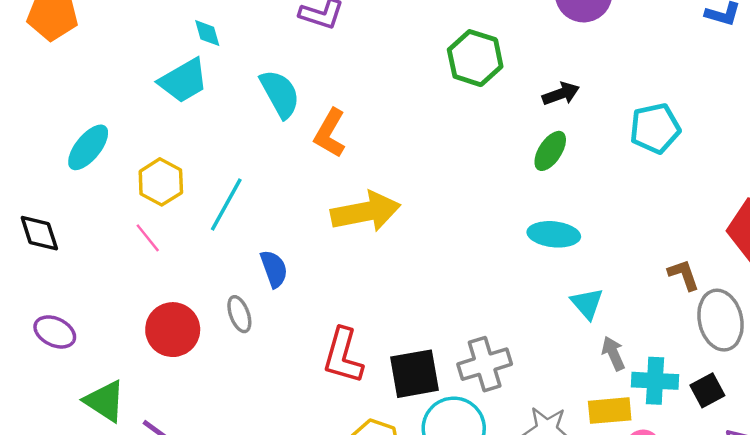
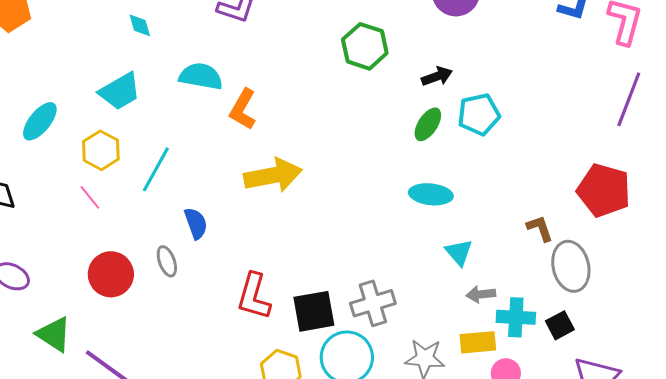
cyan trapezoid: (183, 81) -> (120, 91), moved
cyan semicircle: (280, 94) -> (201, 76), turned -51
cyan pentagon: (655, 128) -> (479, 114), moved
gray arrow: (613, 353) -> (481, 294), turned -72

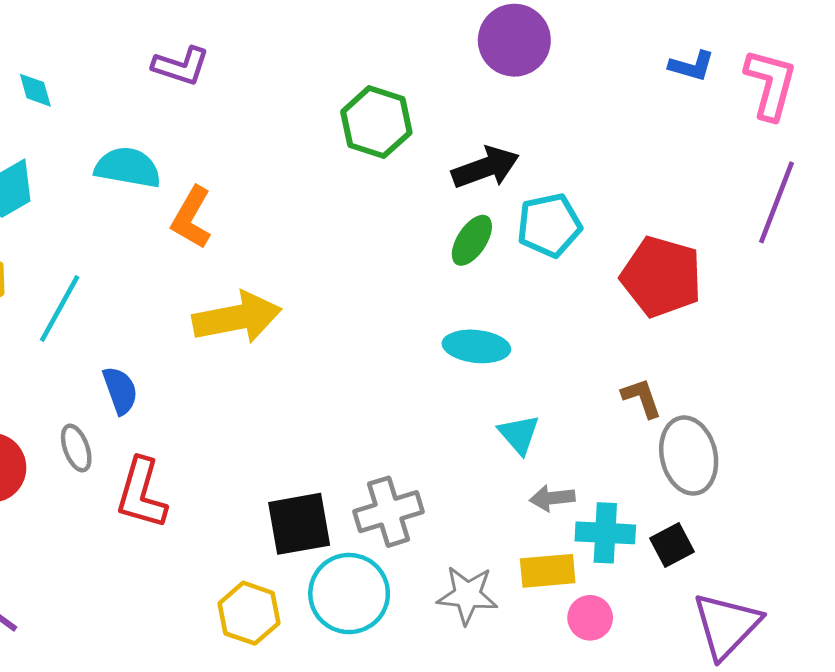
black arrow: (437, 76) -> (486, 168), size x1.4
red pentagon: (604, 190) -> (661, 277), moved
red L-shape: (254, 296) -> (141, 493), moved

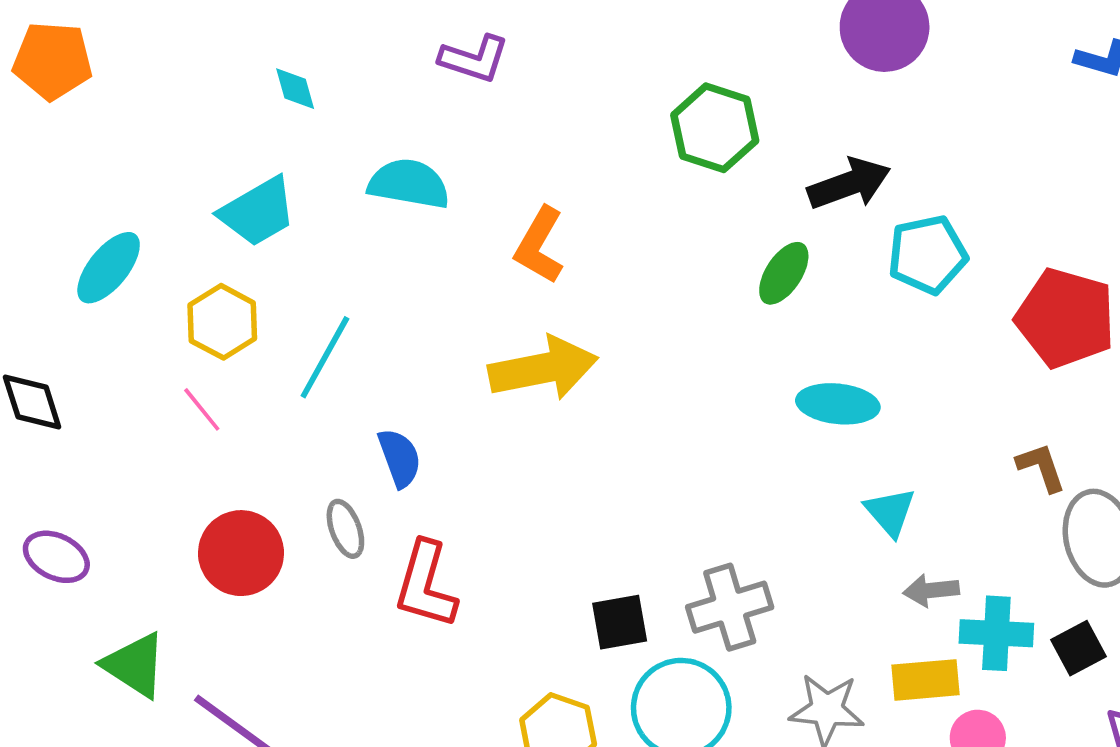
orange L-shape: (191, 218) -> (539, 245), moved
green ellipse: (472, 240) -> (784, 273), moved
black square: (299, 524) -> (620, 622), size x0.7

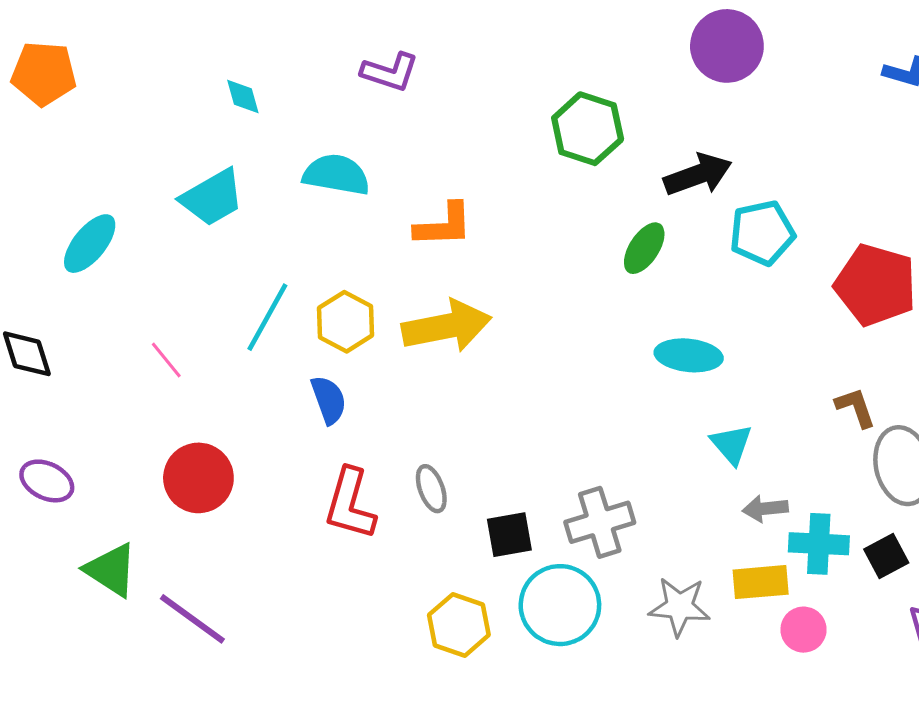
orange L-shape: (539, 245) -> (444, 225), turned -122
yellow hexagon: (222, 322) -> (346, 322), moved
gray ellipse: (345, 529) -> (431, 489), moved

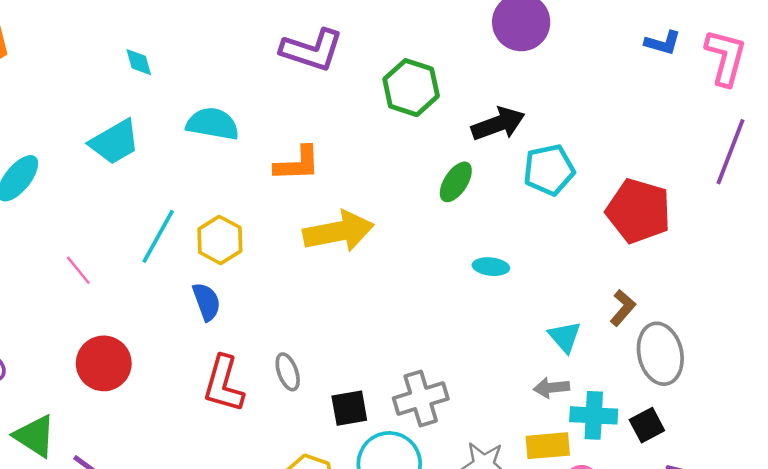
purple L-shape: (390, 72) -> (312, 50), moved, size x1.4
yellow arrow: (447, 326) -> (338, 232), moved
cyan ellipse: (689, 355) -> (491, 267), size x0.7
brown L-shape: (856, 407) -> (623, 308), turned 60
cyan triangle: (732, 444) -> (565, 337), moved

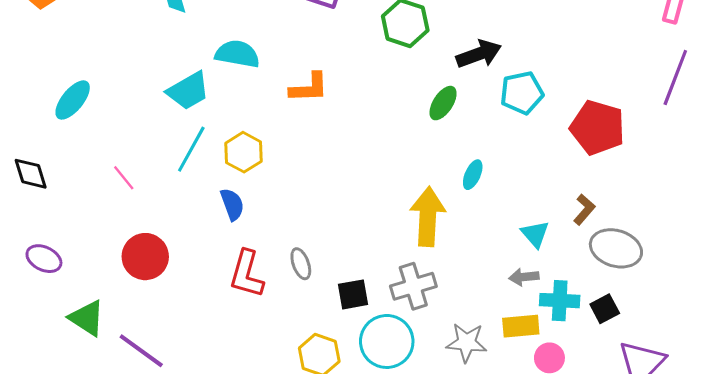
cyan trapezoid: (115, 142) -> (188, 91), moved
yellow arrow: (338, 232) -> (428, 217), moved, turned -76
cyan ellipse: (491, 267) -> (473, 175), turned -72
gray ellipse: (660, 354) -> (616, 248), turned -60

